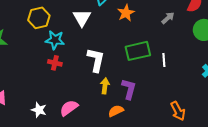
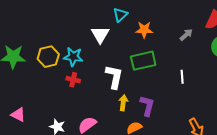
orange star: (126, 13) -> (144, 30), turned 30
yellow hexagon: (39, 18) -> (48, 57), moved
green rectangle: (138, 51) -> (143, 61), moved

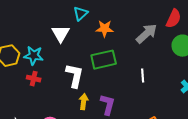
gray arrow: (186, 35) -> (147, 34), size x1.6

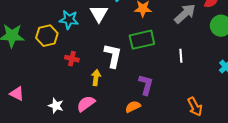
cyan star: (34, 56) -> (69, 20), moved
yellow arrow: (84, 102) -> (96, 78), moved

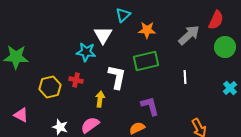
cyan star: (69, 20) -> (86, 52), moved
yellow hexagon: (47, 36) -> (50, 87), moved
purple L-shape: (146, 85) -> (150, 106), turned -30

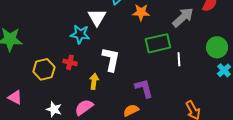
green circle: (225, 47) -> (217, 47), moved
green rectangle: (146, 61) -> (158, 43), moved

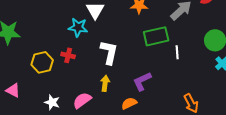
yellow arrow: (94, 81) -> (105, 83), moved
purple L-shape: (144, 88) -> (142, 81), turned -100

